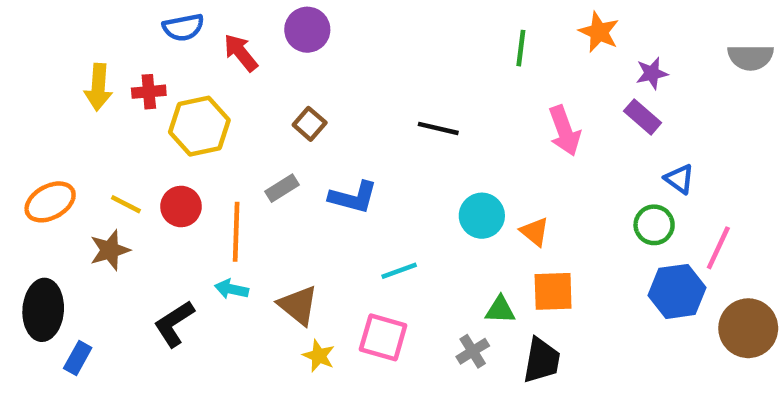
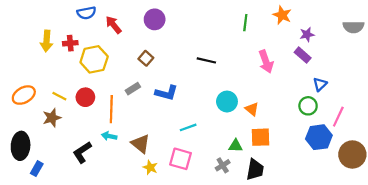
purple circle: (307, 30) -> (155, 19), moved
blue triangle: (679, 179) -> (320, 84), turned 40

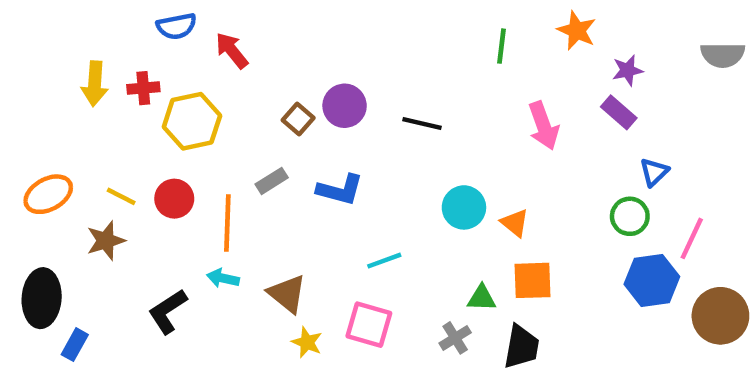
purple circle: (155, 19) -> (345, 106), moved

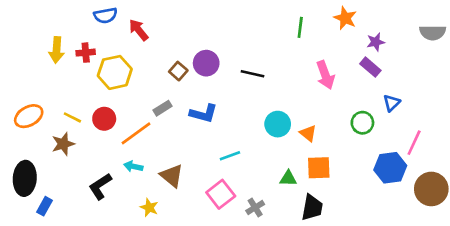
green circle: (630, 216) -> (362, 123), moved
orange line: (227, 223) -> (136, 133), turned 52
pink square: (369, 325) -> (221, 194), turned 36
gray cross: (455, 338) -> (255, 207), moved
yellow star: (307, 342) -> (149, 207), moved

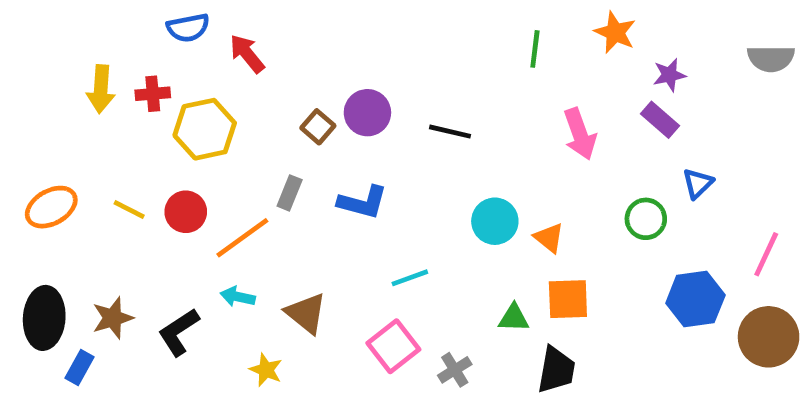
gray rectangle: (162, 108) -> (290, 193), turned -36
pink line: (414, 143) -> (766, 254), moved
brown star: (63, 144) -> (113, 318), moved

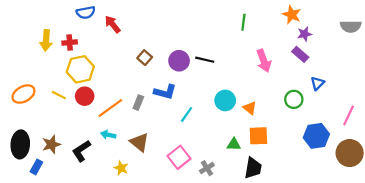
orange star: (615, 32) -> (292, 15), moved
purple circle: (367, 113) -> (179, 61), moved
yellow hexagon: (205, 129) -> (80, 69), moved
gray rectangle: (290, 193) -> (138, 103), moved
cyan line: (410, 278) -> (187, 114), moved, turned -35

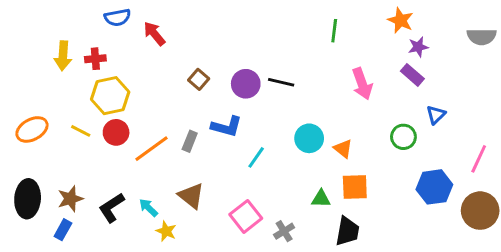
cyan arrow: (108, 135) -> (148, 208), moved, turned 32
blue rectangle: (36, 167) -> (63, 230), moved

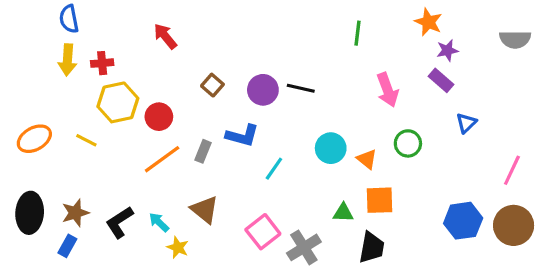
blue semicircle: (117, 17) -> (69, 19), moved, turned 90
red circle: (116, 132) -> (159, 117), moved
green circle: (403, 137) -> (408, 143), moved
blue hexagon: (434, 187) -> (463, 221), moved
gray cross: (284, 231) -> (304, 247), size x1.5

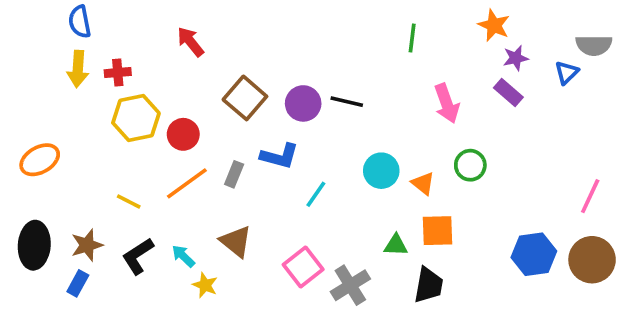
brown square: (212, 85) -> (245, 98), size x1.6
blue triangle: (466, 123) -> (567, 73), moved
yellow line: (86, 140) -> (129, 202), moved

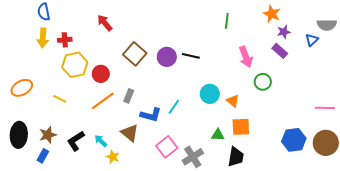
blue L-shape: (280, 156) -> (151, 115), moved
green circle: (470, 165) -> (263, 82), moved
pink line: (590, 196) -> (325, 108), turned 66
yellow line: (129, 202) -> (60, 99), moved

